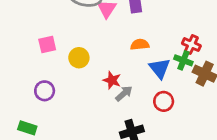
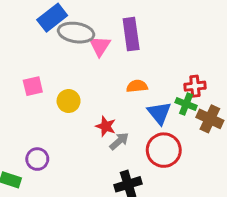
red cross: (191, 45) -> (195, 86), turned -30
purple circle: (45, 91) -> (37, 159), moved
red circle: (164, 101) -> (164, 150), size x1.5

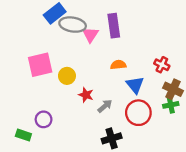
pink square: (33, 86) -> (40, 65), size x1.6
red cross: (195, 86) -> (162, 65), turned 32
green cross: (186, 104) -> (171, 105), moved, turned -32
red star: (106, 126) -> (86, 95), moved

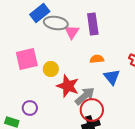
red star: (86, 95) -> (68, 86), size x1.6
gray arrow: (105, 106) -> (85, 96), size x1.5
red circle: (138, 113) -> (92, 110), moved

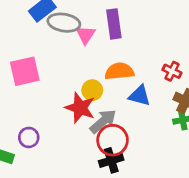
orange semicircle: (97, 59) -> (119, 71), size x1.5
yellow circle: (51, 69) -> (92, 90), moved
blue triangle: (112, 77) -> (140, 96), turned -36

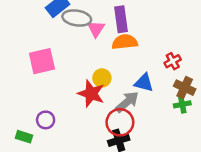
orange semicircle: (119, 71) -> (125, 42), moved
red cross: (172, 71) -> (173, 61), turned 35
gray arrow: (103, 121) -> (127, 102), moved

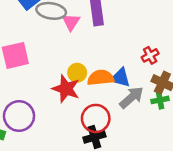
orange semicircle: (125, 42) -> (101, 78), moved
gray arrow: (127, 102) -> (132, 97), moved
purple circle: (46, 120) -> (19, 116), size x1.6

